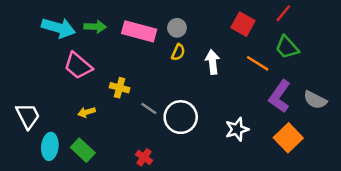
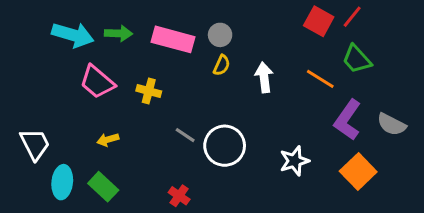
red square: (243, 24) -> (319, 21), moved
yellow cross: (120, 88) -> (149, 91), moved

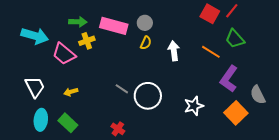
cyan arrow: (73, 35) -> (35, 36), moved
yellow cross: (149, 91) -> (87, 41), moved, turned -35
gray semicircle: (392, 124) -> (258, 95), moved, turned 36
white trapezoid: (35, 144) -> (35, 87), moved

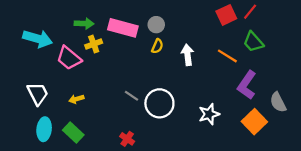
red square: (210, 14) -> (226, 15), turned 36

